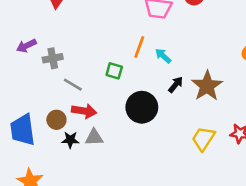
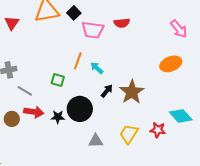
gray triangle: (94, 137) -> (96, 141), moved
black star: (70, 140) -> (58, 117), moved

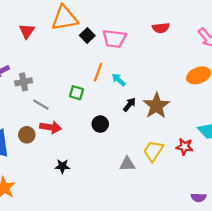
black square: (74, 13) -> (87, 35), moved
red semicircle: (122, 23) -> (161, 28), moved
black circle: (80, 109) -> (100, 124), size x0.6
black star: (58, 117) -> (62, 166), moved
gray triangle: (96, 141) -> (127, 164), moved

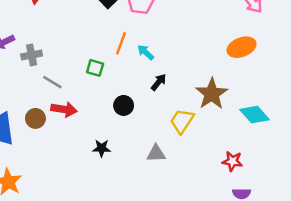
brown star: (156, 106) -> (212, 94), moved
red star: (185, 147) -> (232, 161), moved
yellow trapezoid: (153, 151) -> (182, 121), moved
black star: (62, 166) -> (102, 148), moved

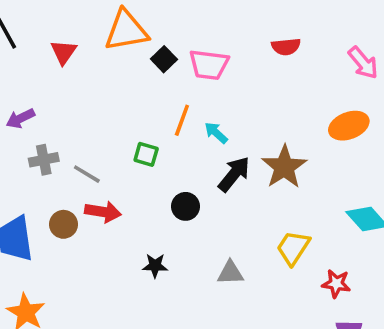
gray cross: (32, 55) -> (44, 160), moved
black arrow: (159, 82) -> (234, 174), size x1.5
brown star: (212, 94) -> (284, 167), moved
yellow trapezoid: (182, 121) -> (293, 248), moved

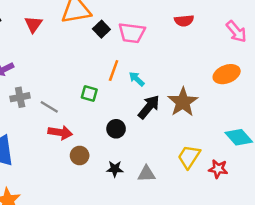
brown circle: (63, 224) -> (80, 156), moved
black star: (155, 266) -> (115, 169), moved
red star: (336, 284) -> (218, 169), moved

